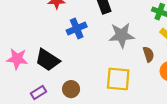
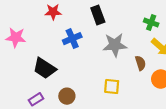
pink star: (17, 59) -> (16, 37), moved
yellow square: (118, 79) -> (112, 86), size x0.7

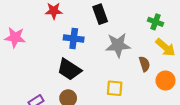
blue cross: (72, 39) -> (74, 38), turned 30
black trapezoid: (45, 68) -> (69, 69), moved

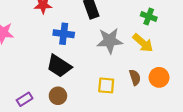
yellow arrow: (165, 47) -> (143, 43), moved
brown semicircle: (144, 64) -> (135, 77), moved

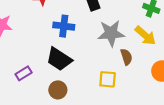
brown semicircle: (135, 77) -> (126, 57), moved
purple rectangle: (25, 99) -> (24, 73), moved

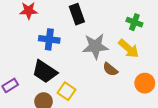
brown semicircle: (126, 57) -> (110, 69), turned 147
yellow square: (108, 79) -> (67, 91), moved, turned 30

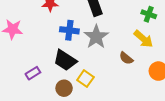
gray star: (95, 46) -> (96, 37), moved, turned -30

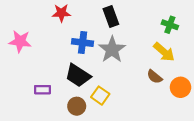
brown semicircle: (126, 58) -> (155, 77), moved
purple rectangle: (33, 73) -> (42, 90), turned 32

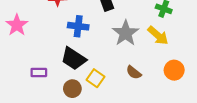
pink star: (20, 41) -> (17, 25), turned 30
gray star: (112, 50) -> (126, 33), moved
brown semicircle: (155, 77) -> (134, 72), moved

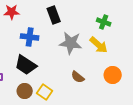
gray star: (126, 33) -> (71, 43), turned -30
yellow square: (95, 78) -> (45, 92), moved

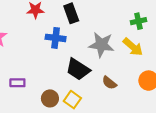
black rectangle: (54, 15) -> (71, 13), moved
green cross: (104, 22) -> (138, 21), turned -32
black trapezoid: (26, 65) -> (78, 69), moved

